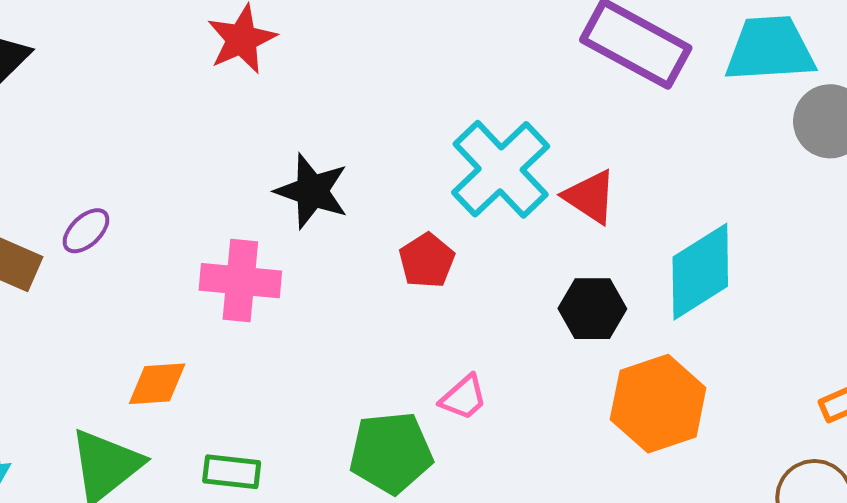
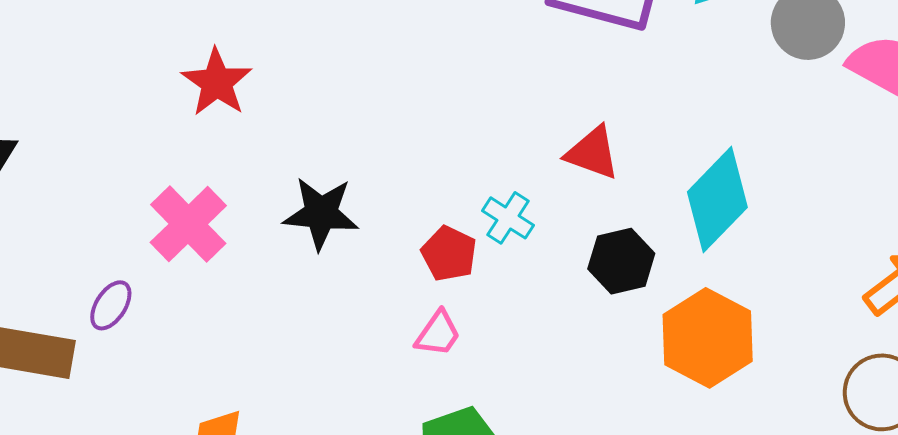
cyan cross: (501, 169) -> (508, 218), moved, size x0.5
pink cross: (240, 281) -> (188, 224), moved, turned -36
pink trapezoid: (464, 398) -> (438, 334), moved

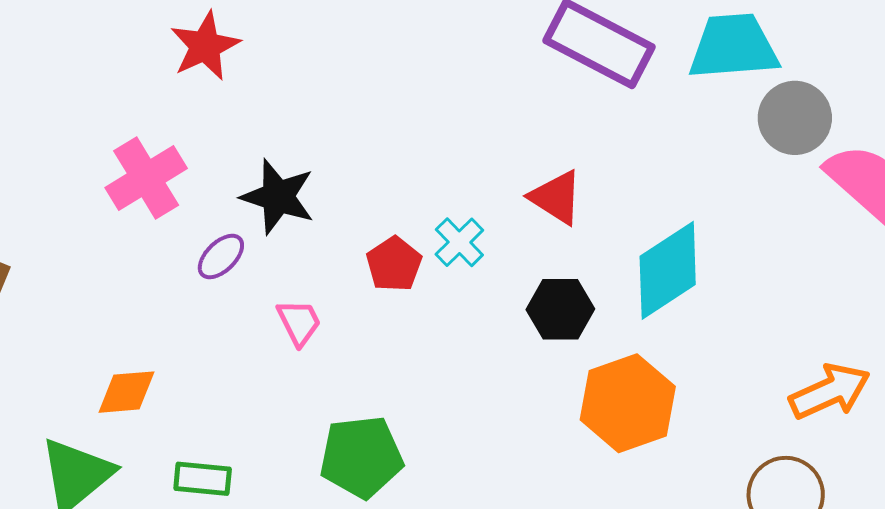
purple ellipse: (111, 305) -> (221, 257), moved
pink trapezoid: (438, 334) -> (299, 322), moved, turned -74

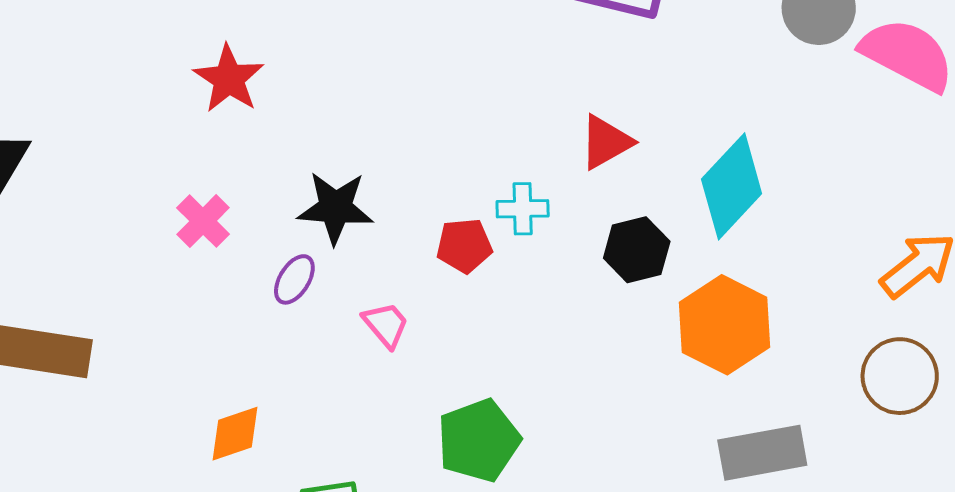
pink cross: (146, 178) -> (203, 221), size x0.7
red triangle: (556, 197) -> (606, 142), turned -48
cyan cross: (459, 242) -> (523, 209), turned -33
red pentagon: (394, 264) -> (464, 246), turned -30

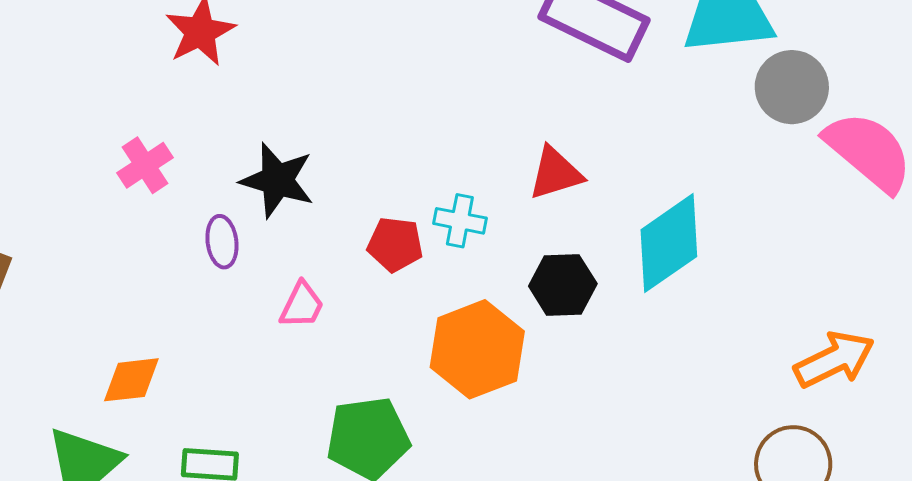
purple ellipse: (294, 279) -> (222, 242), turned -51
pink trapezoid: (386, 325) -> (302, 305), turned 54
orange hexagon: (724, 325) -> (477, 349), moved

